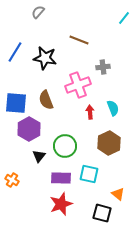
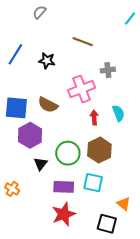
black star: (45, 58) -> (47, 61), size x0.7
brown semicircle: (46, 100) -> (48, 105), turned -42
brown hexagon: (109, 143) -> (99, 150), moved

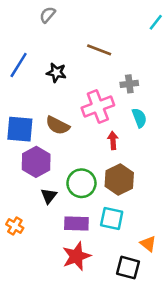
cyan semicircle: (118, 113) -> (139, 118), moved

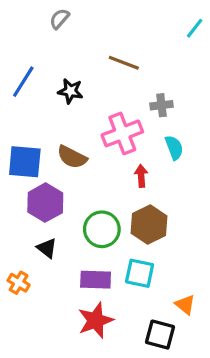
black triangle: (49, 196) -> (47, 248), moved, turned -30

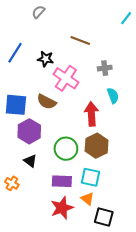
pink cross: (122, 133) -> (66, 78), moved, turned -35
red arrow: (141, 176) -> (91, 114), size x1.6
orange triangle: (185, 305) -> (87, 199), moved

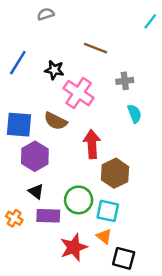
gray semicircle: (38, 12) -> (46, 14), turned 32
red arrow: (91, 114) -> (92, 144), moved
green circle: (66, 149) -> (79, 200), moved
purple rectangle: (62, 181) -> (48, 216), moved

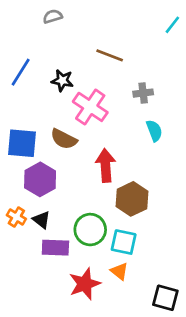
orange cross: (14, 218) -> (16, 217), moved
black square: (124, 258) -> (165, 298), moved

